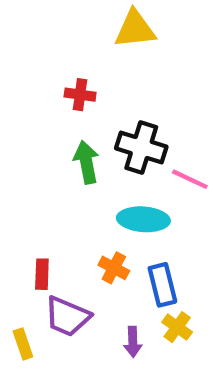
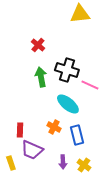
yellow triangle: (135, 29) -> (80, 14), moved
red cross: (80, 95) -> (38, 45), turned 32
cyan ellipse: (143, 219) -> (68, 104), turned 35
yellow cross: (177, 327) -> (84, 165), moved

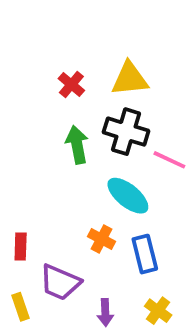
yellow triangle: (80, 14) -> (130, 79), moved
red rectangle: (20, 130) -> (21, 247), moved
purple arrow: (63, 162) -> (105, 312), moved

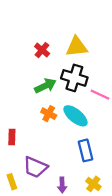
green arrow: (77, 145) -> (45, 86), turned 75
orange cross: (102, 239) -> (49, 114), moved
red rectangle: (21, 247) -> (12, 137), moved

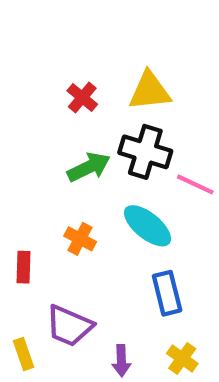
orange cross: (49, 114) -> (80, 239), moved

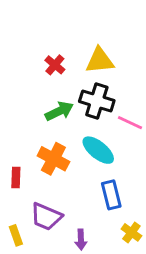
orange cross: (80, 239) -> (53, 159), size x1.5
yellow cross: (182, 358) -> (131, 232), moved

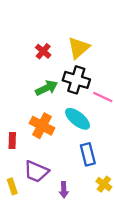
yellow triangle: (100, 61) -> (79, 48), turned -35

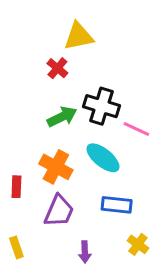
yellow triangle: (79, 48) -> (79, 36), moved, turned 30
blue rectangle: (88, 154) -> (117, 205), turned -70
purple trapezoid: (36, 172) -> (59, 211), moved, turned -90

